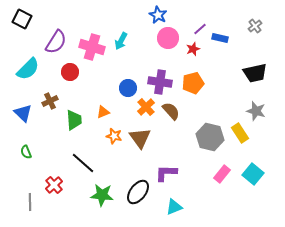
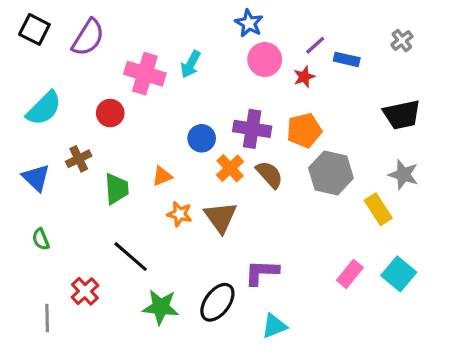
purple semicircle: (56, 42) -> (88, 37), moved
gray hexagon: (210, 137) -> (331, 173), moved

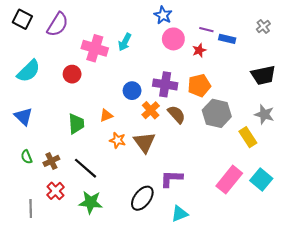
purple line: (315, 45) -> (206, 30), turned 56
brown cross: (79, 159) -> (51, 161), moved
pink rectangle: (350, 274) -> (229, 180), size x1.5
green star: (161, 307) -> (91, 202), moved

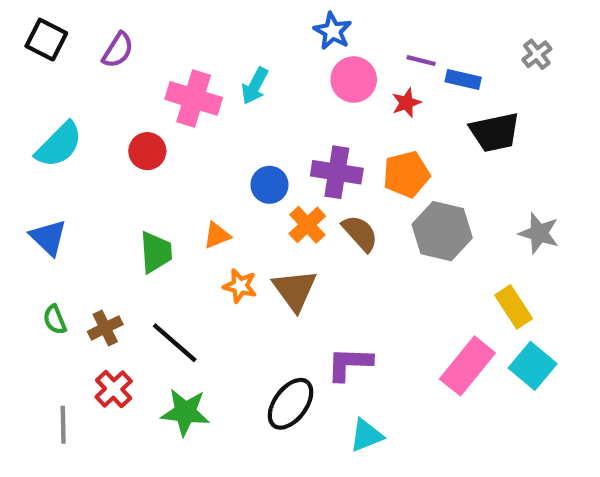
purple semicircle: (58, 24) -> (118, 50), size x0.7
black trapezoid: (263, 75) -> (495, 132), moved
yellow rectangle: (248, 137) -> (514, 307), moved

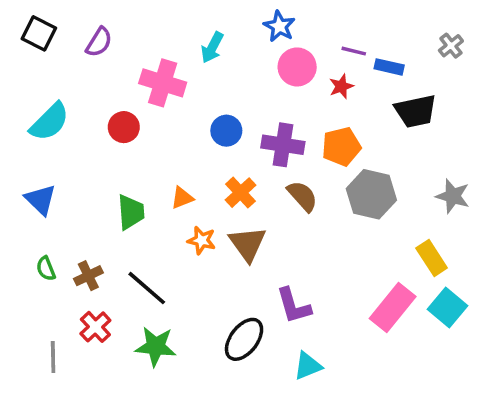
cyan arrow: (255, 86) -> (212, 47), moved
blue circle: (269, 185) -> (226, 131), moved
orange cross: (307, 225) -> (241, 193), moved
purple L-shape: (349, 364) -> (294, 306), turned -108

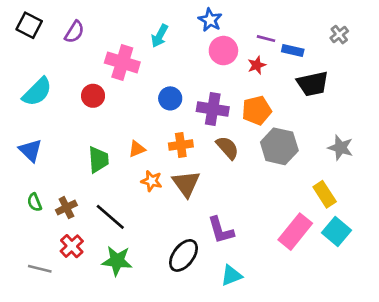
orange cross: (241, 193) -> (181, 145), turned 35
gray line: (53, 357) -> (40, 269), turned -75

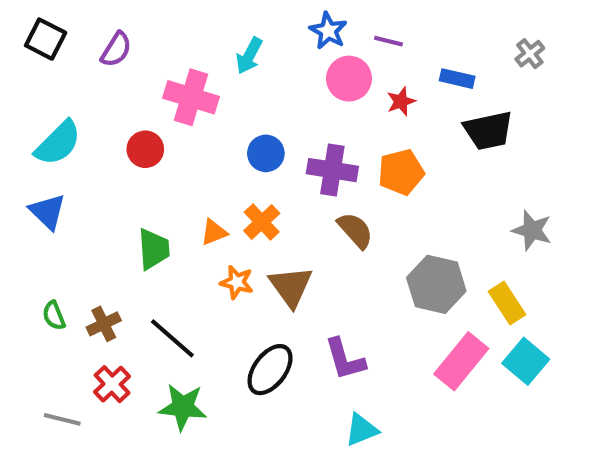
purple line: (266, 39) -> (388, 41), moved
orange cross: (181, 145) -> (262, 222), moved, turned -35
gray hexagon: (279, 146) -> (436, 284), moved
blue triangle: (30, 150) -> (48, 212), moved
black ellipse: (184, 255) -> (270, 370), moved

